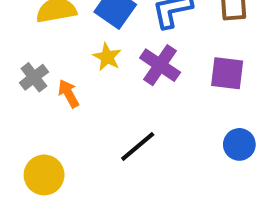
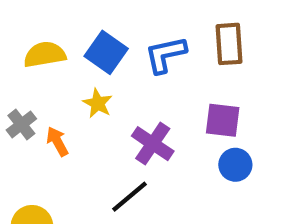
purple cross: (160, 65) -> (153, 144), moved
blue circle: (239, 144) -> (235, 165), moved

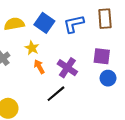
yellow star: (98, 103) -> (32, 48), moved
orange arrow: (57, 141) -> (39, 67), moved

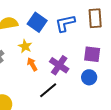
blue circle: (108, 78) -> (89, 77), moved

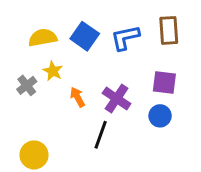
yellow star: (25, 46) -> (53, 71), moved
black line: (48, 90) -> (101, 135), turned -30

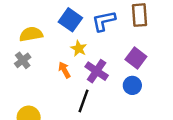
yellow semicircle: (43, 38) -> (31, 34), moved
yellow star: (53, 71) -> (79, 48), moved
purple square: (164, 83) -> (136, 58), turned 30

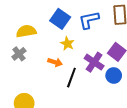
orange arrow: (64, 70) -> (55, 62), turned 136
purple cross: (97, 71) -> (94, 62), moved
black line: (83, 101) -> (71, 78), moved

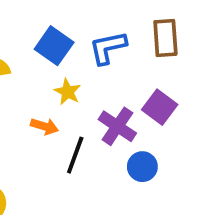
blue circle: (114, 75) -> (142, 167), moved

